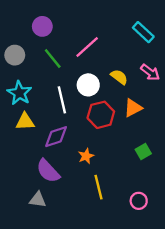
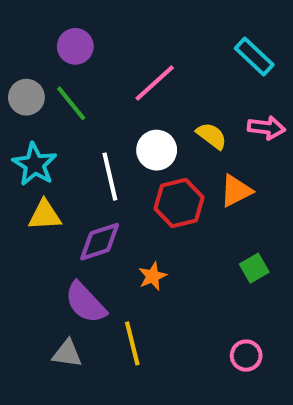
green line: (53, 59) -> (71, 103), moved
pink arrow: (150, 72) -> (266, 128), turned -30
yellow line: (99, 187) -> (132, 343), moved

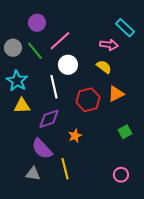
pink line: (155, 83) -> (60, 41), moved
pink arrow: (266, 128) -> (109, 45), moved
white circle: (157, 150) -> (68, 65), moved

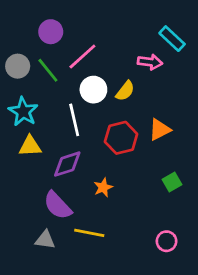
yellow semicircle: (104, 67) -> (125, 91), moved, turned 91
yellow line: (65, 169) -> (89, 233), turned -65

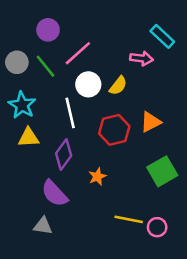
purple diamond: (67, 164) -> (64, 154), turned -36
green square: (172, 182) -> (162, 171), size x1.6
yellow line: (89, 233) -> (129, 219), moved

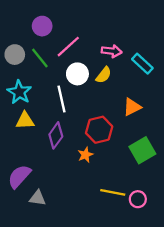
cyan rectangle: (162, 36) -> (142, 64), moved
pink arrow: (142, 58) -> (112, 51), moved
red hexagon: (114, 130) -> (99, 130), moved
purple semicircle: (55, 193) -> (19, 176), moved, turned 85

